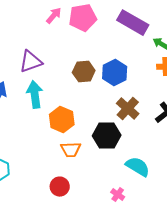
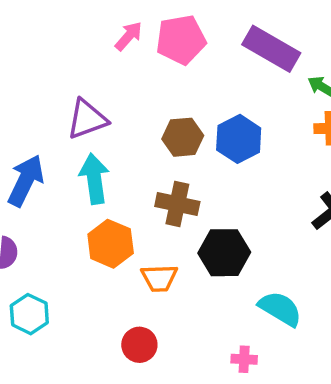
brown cross: (128, 109) -> (177, 204), moved, turned -30
orange hexagon: (62, 120) -> (111, 244), moved
pink cross: (118, 195) -> (244, 359), turned -32

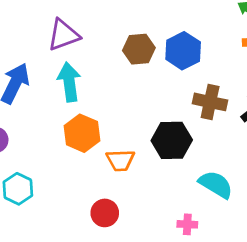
brown cross: (177, 204) -> (210, 102), moved

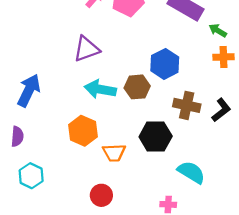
purple triangle: (63, 35) -> (86, 49), moved
brown hexagon: (139, 49) -> (137, 87), moved
cyan arrow: (69, 82) -> (100, 89), moved, turned -72

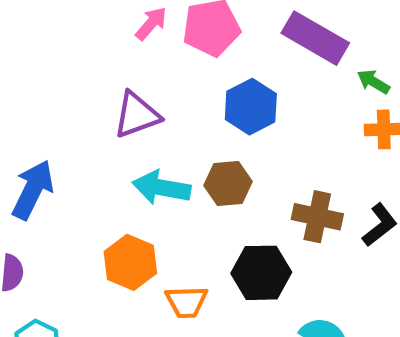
blue hexagon: (165, 64) -> (251, 107), moved

